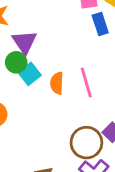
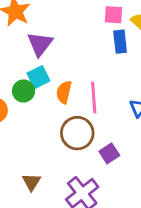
green circle: (16, 62) -> (23, 91), moved
brown circle: (86, 143) -> (77, 133), moved

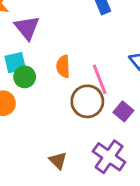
cyan square: (38, 77) -> (15, 63), moved, turned 30
pink line: (94, 98) -> (100, 79), moved

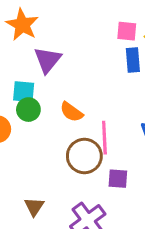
orange semicircle: (63, 66) -> (71, 112), turned -70
purple square: (123, 111) -> (118, 179), turned 36

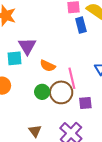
purple triangle: (48, 60) -> (27, 46), moved
green circle: (28, 110) -> (42, 92), moved

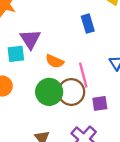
blue rectangle: (81, 25) -> (88, 24), moved
green circle: (42, 92) -> (49, 92), size x1.5

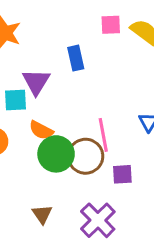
blue rectangle: (88, 24) -> (76, 58), moved
orange semicircle: (55, 61) -> (41, 130), moved

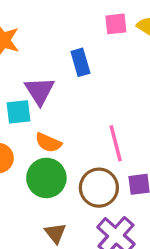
green circle: (56, 154) -> (46, 178), moved
brown circle: (86, 156) -> (99, 188), moved

